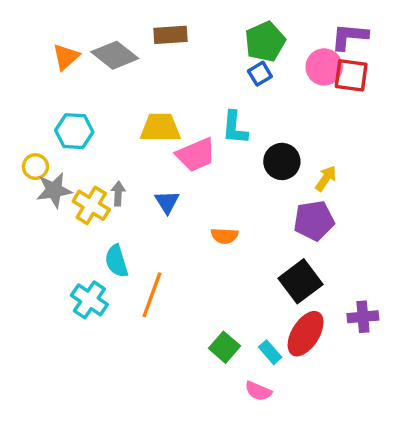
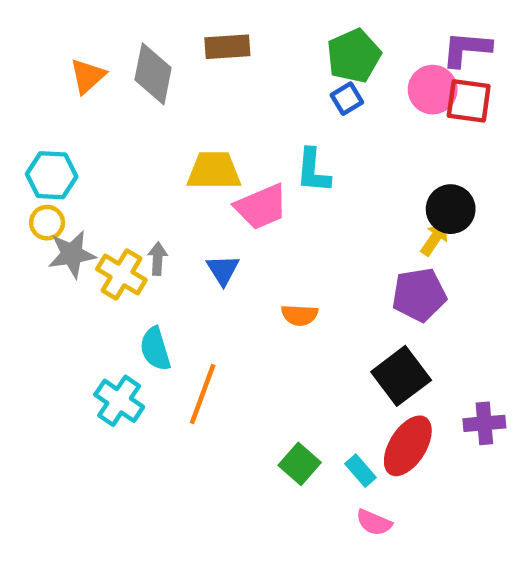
gray diamond: (115, 55) -> (153, 74), turned 63
cyan hexagon: (74, 131) -> (52, 175), moved
black circle: (282, 161) -> (451, 209), moved
pink semicircle: (258, 391) -> (374, 522), moved

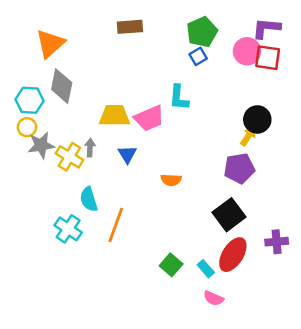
gray diamond: (153, 74) -> (62, 86), moved
orange triangle: (88, 76) -> (50, 44), size x1.4
yellow trapezoid: (214, 171) -> (114, 116), moved

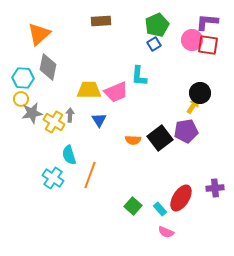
black square: (229, 215) -> (160, 138), moved

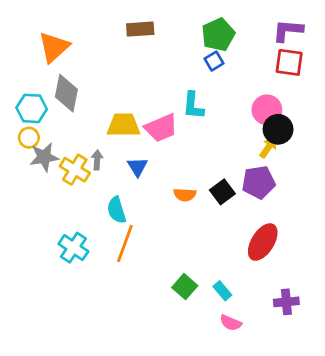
pink circle: (192, 40) -> (267, 110), moved
black square: (160, 138) -> (222, 192), size x0.7
cyan semicircle: (69, 155) -> (117, 210), moved
purple cross: (215, 188) -> (286, 302), moved
red ellipse: (181, 198) -> (263, 242), moved

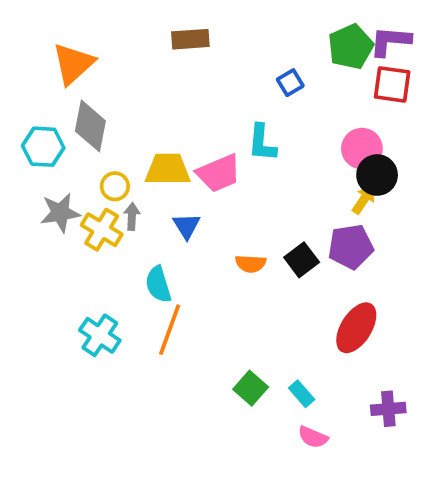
green pentagon: (218, 35) -> (351, 47), moved
yellow circle: (29, 138) -> (115, 186), moved

